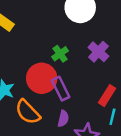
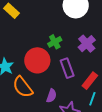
purple rectangle: (61, 89) -> (67, 68), moved

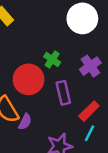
green cross: (55, 42) -> (52, 59), turned -32
purple semicircle: (51, 96) -> (25, 122), moved

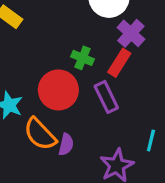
purple cross: (90, 66) -> (131, 33), moved
red rectangle: (89, 111) -> (119, 63), moved

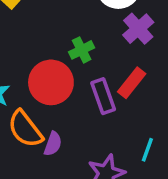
green cross: (83, 58) -> (82, 50), turned 35
red rectangle: (119, 63) -> (132, 83), moved

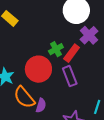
red rectangle: (132, 83) -> (72, 53), moved

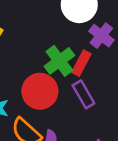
green cross: (56, 49) -> (59, 61), size x1.5

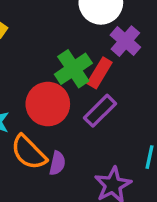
purple rectangle: (83, 94) -> (100, 111), turned 72

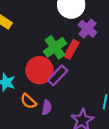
purple rectangle: (100, 111) -> (58, 75), moved
orange semicircle: (29, 152) -> (28, 101), size x0.7

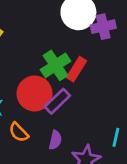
purple cross: (87, 29) -> (103, 27), moved, turned 36
purple semicircle: (47, 107) -> (55, 140), moved

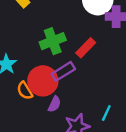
green cross: (56, 65) -> (53, 41), moved
red circle: (35, 94) -> (43, 81), moved

